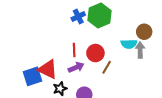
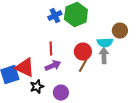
gray arrow: (140, 50) -> (104, 56), moved
red circle: (95, 53) -> (83, 52), moved

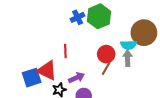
brown circle: (120, 31) -> (144, 33), size x1.6
red line: (51, 49) -> (65, 51), moved
purple arrow: (53, 66) -> (77, 78), moved

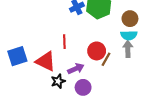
brown circle: (144, 33) -> (130, 19), moved, size x0.6
red circle: (106, 54) -> (97, 51), moved
blue square: (32, 78) -> (17, 56), moved

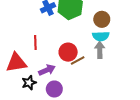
brown line: (106, 59) -> (78, 60), turned 32
red triangle: (46, 61) -> (16, 63), turned -35

